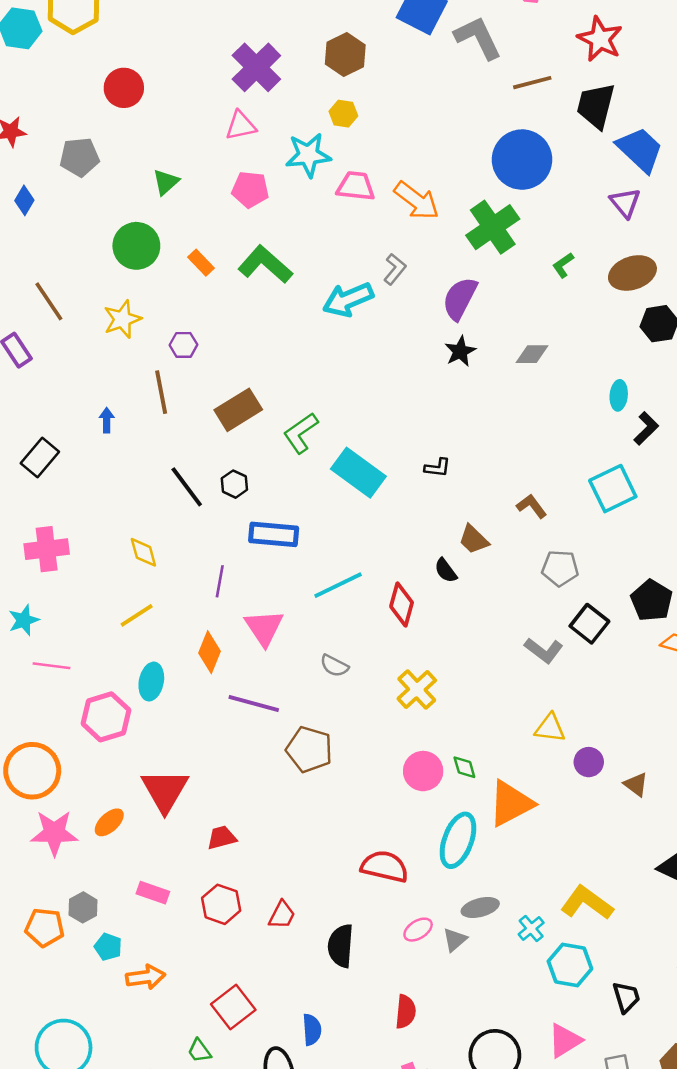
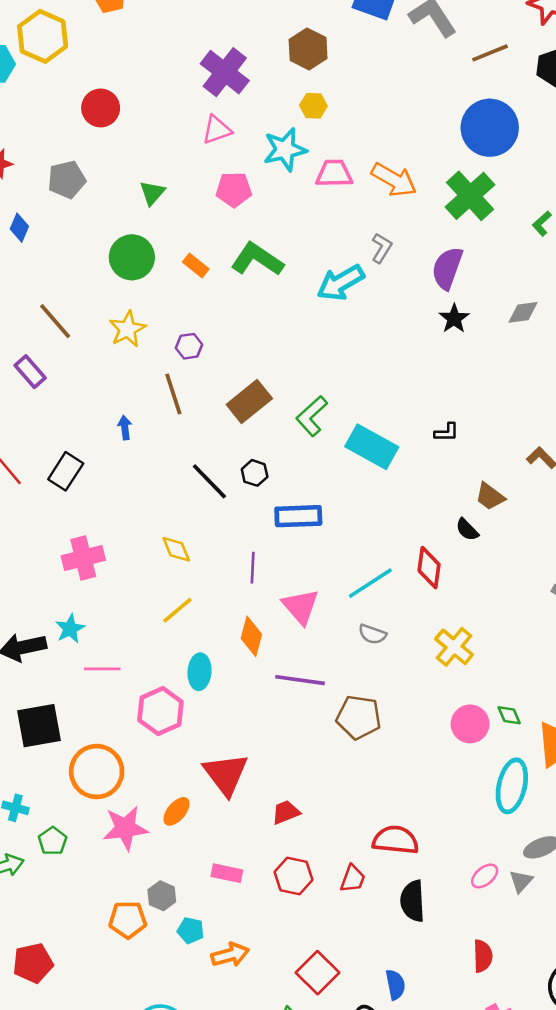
cyan line: (338, 585) -> (370, 583), moved
red semicircle: (385, 866) -> (396, 840), moved

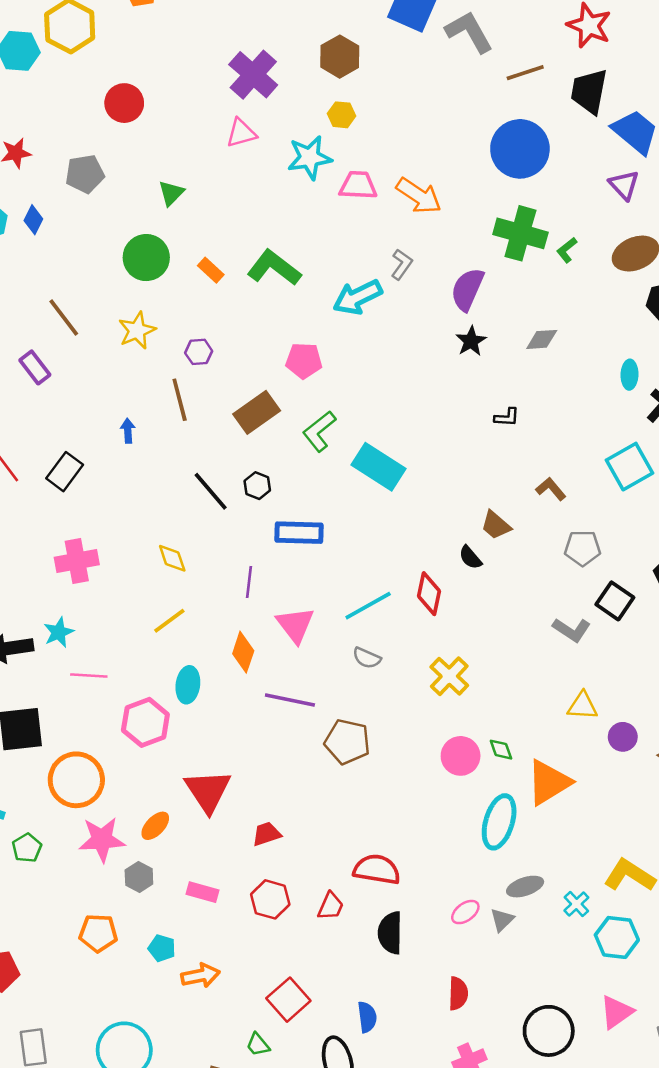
pink pentagon: (234, 190) -> (304, 361), moved
green cross: (470, 196) -> (520, 233), moved, turned -36
black L-shape: (447, 432) -> (507, 417), moved
gray hexagon: (162, 896) -> (139, 877), moved

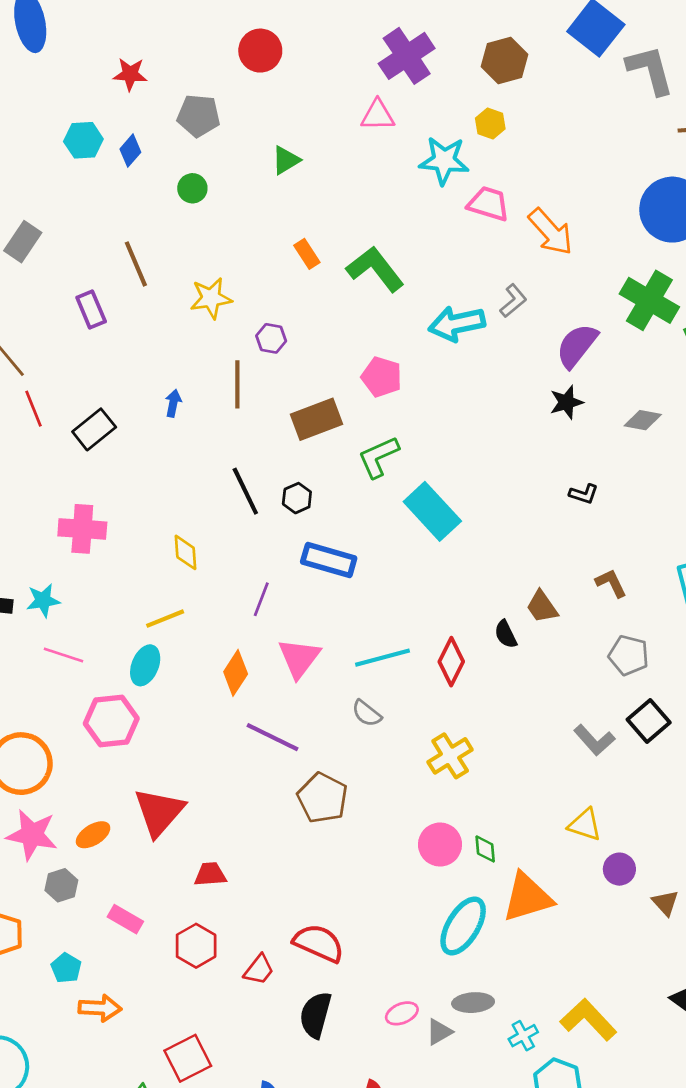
green circle: (146, 258) -> (192, 188), moved, size x0.6
cyan ellipse: (188, 685) -> (145, 665), moved

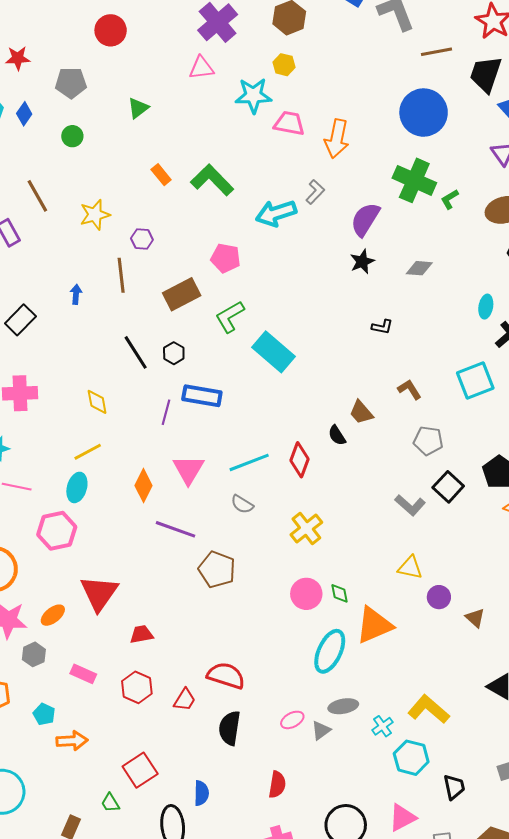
orange arrow: (551, 232) -> (337, 139), turned 60
purple line: (261, 599) -> (166, 412), moved

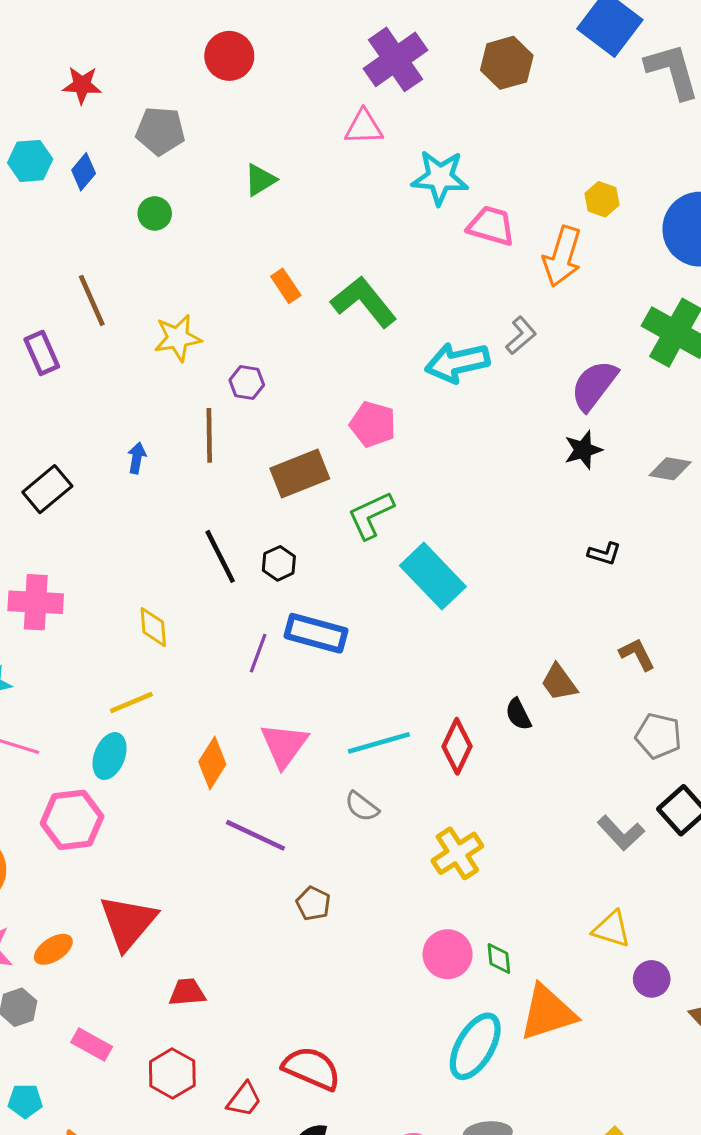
yellow hexagon: (284, 65) -> (602, 199), moved
brown pentagon: (217, 570) -> (313, 903), size x0.6
cyan pentagon: (44, 714) -> (25, 1101), turned -30

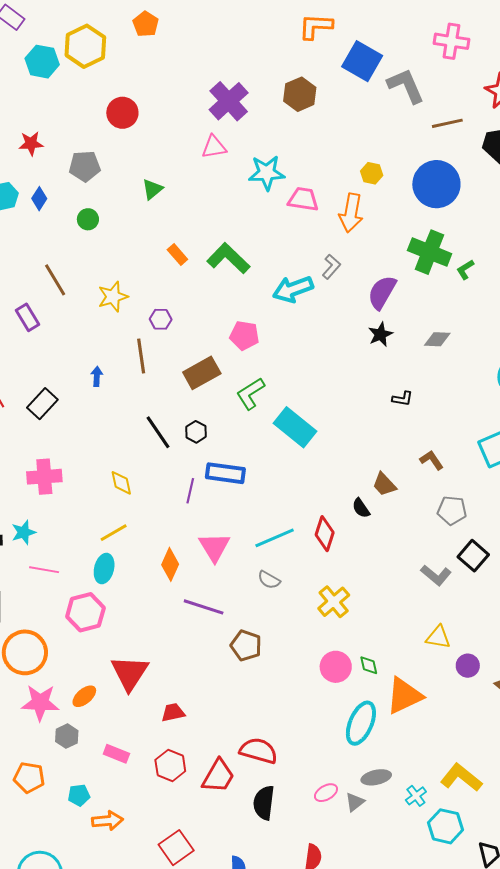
brown pentagon: (313, 903) -> (246, 646), size x1.4
red trapezoid: (244, 1100) -> (218, 776), size x1.5

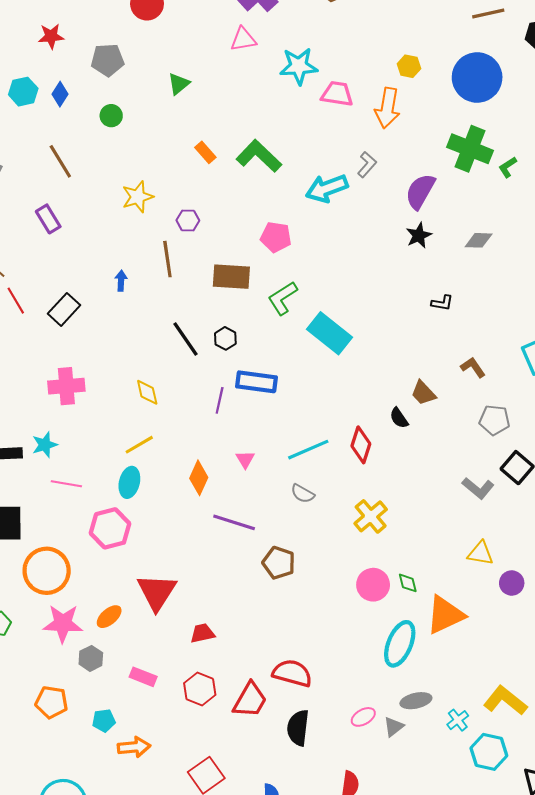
brown line: (55, 280) -> (60, 161), moved
brown rectangle: (202, 373) -> (231, 277), turned 33
pink triangle: (214, 547) -> (245, 459), size x0.6

